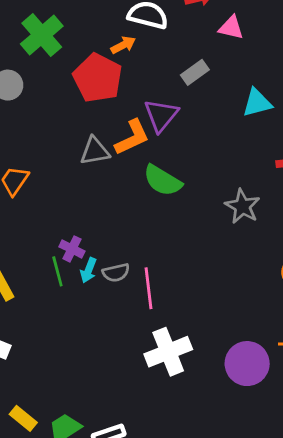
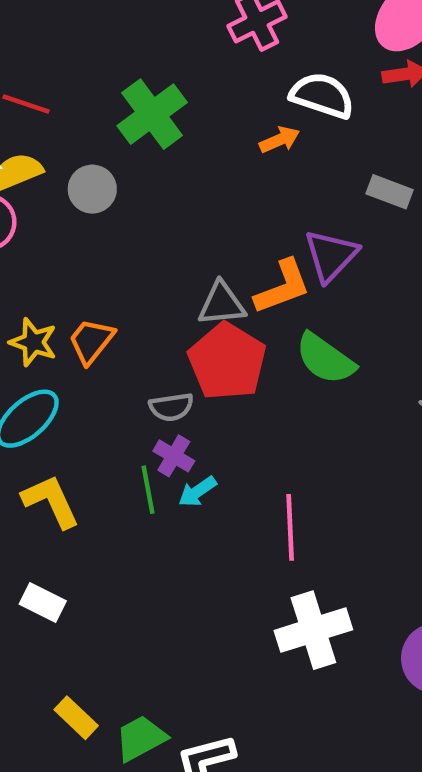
gray rectangle: (195, 72) -> (390, 192), turned 52
red pentagon: (98, 78) -> (227, 361), moved
cyan arrow: (89, 270) -> (197, 492), turned 30
gray semicircle: (116, 273) -> (171, 407), moved

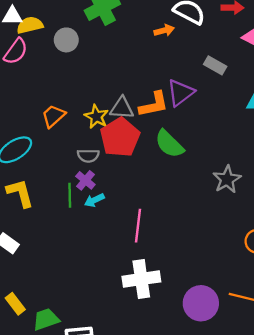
yellow star: (33, 342) -> (96, 117), moved

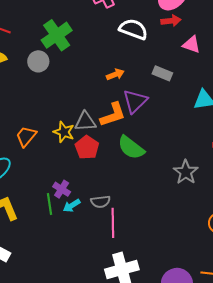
orange arrow: (164, 30) -> (115, 74), moved
gray circle: (66, 40) -> (38, 61), moved
red pentagon: (120, 137) -> (87, 147), size x0.7
gray semicircle: (88, 156) -> (100, 202), moved

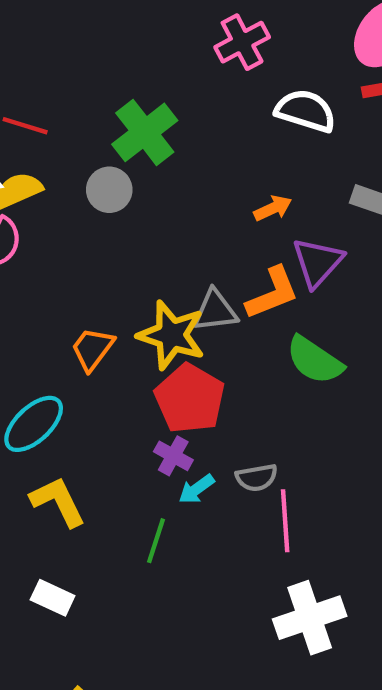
yellow star: (64, 132) -> (171, 335), size x1.5
red pentagon: (87, 147) -> (190, 399), moved, size x1.4
green line: (50, 204) -> (156, 541), moved, turned 30

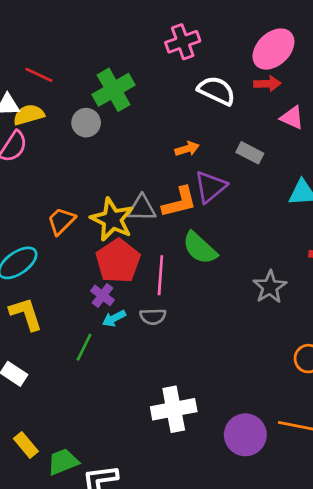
pink line: (285, 521) -> (160, 275), moved

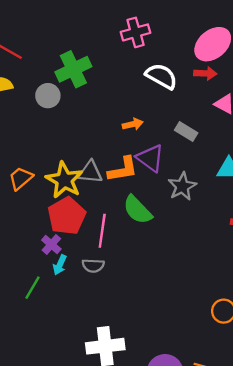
purple triangle: (210, 187) -> (150, 158), turned -48
gray star: (270, 287) -> (182, 186), moved
cyan arrow: (114, 318) -> (60, 265), turned -42

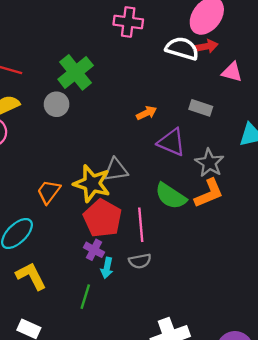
pink cross: (136, 32) -> (128, 22), turned 36
white semicircle: (161, 76) -> (182, 49), moved
orange L-shape: (123, 169) -> (209, 193), moved

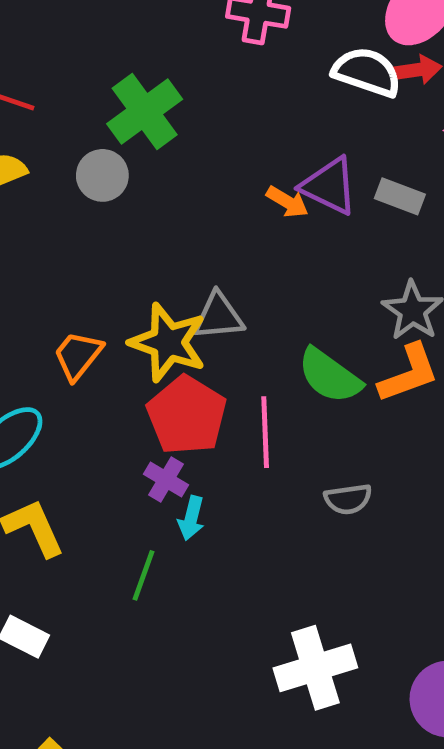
orange arrow: (147, 113) -> (287, 202), turned 54
purple triangle: (172, 142) -> (329, 186), moved
gray semicircle: (140, 261) -> (348, 499), moved

